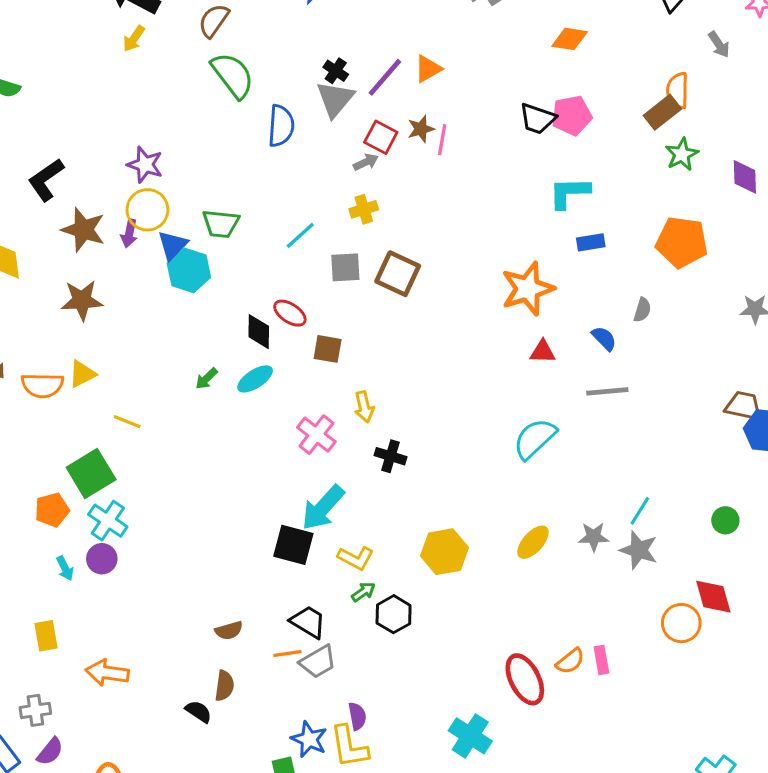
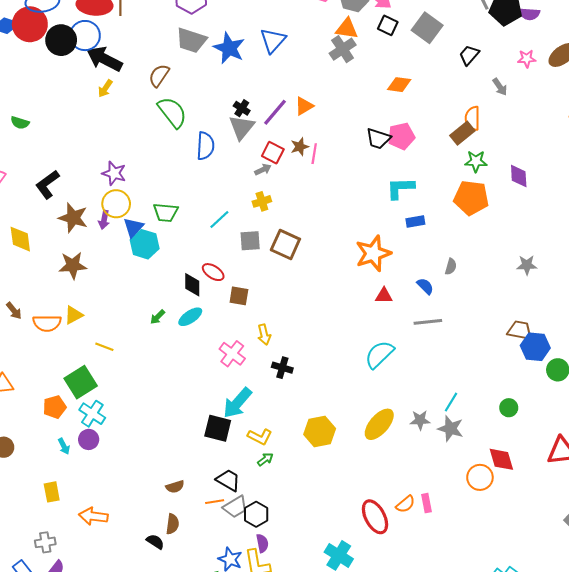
green star: (682, 154) -> (476, 161), turned 30
orange pentagon: (682, 242) -> (471, 198), moved
yellow ellipse: (533, 542) -> (379, 424), size x1.4
black hexagon: (394, 614) -> (256, 514), moved

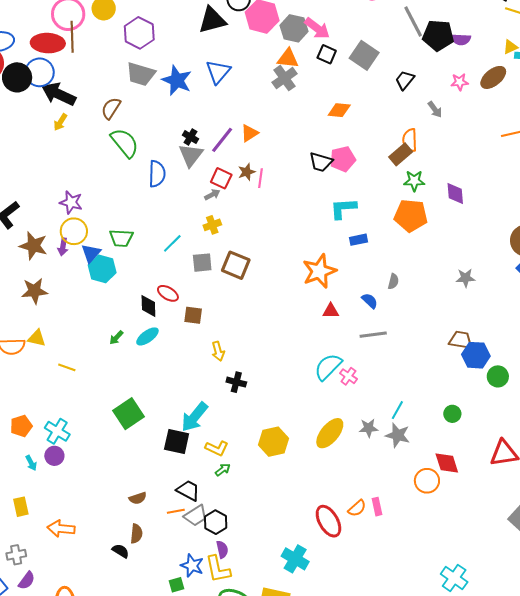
yellow triangle: (74, 315) -> (37, 338), turned 42
pink cross: (232, 354) -> (348, 376), moved, size x0.7
green square: (81, 382) -> (128, 414), moved

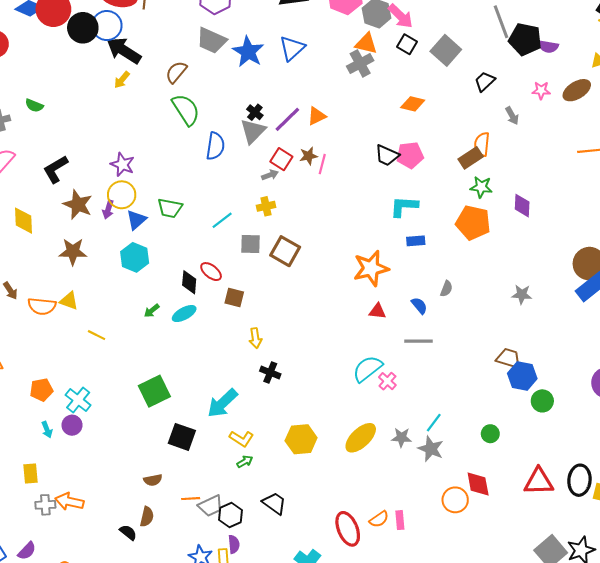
cyan hexagon: (102, 269) -> (135, 257), moved
black square: (177, 442) -> (182, 437), moved
black trapezoid: (188, 490) -> (274, 503), moved
gray cross: (16, 555) -> (45, 505), moved

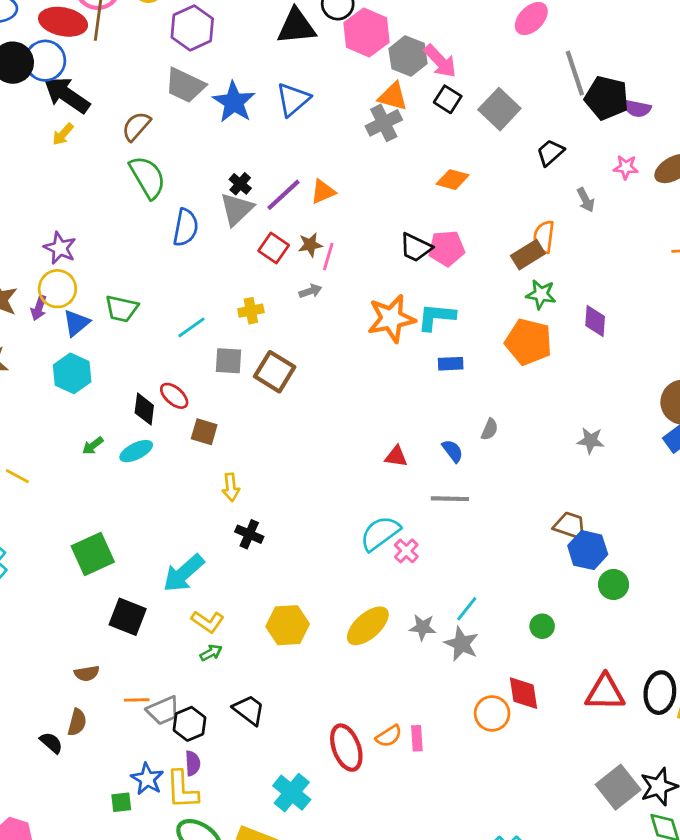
gray arrow: (270, 175) -> (310, 291), moved
orange star: (371, 268) -> (391, 319), moved

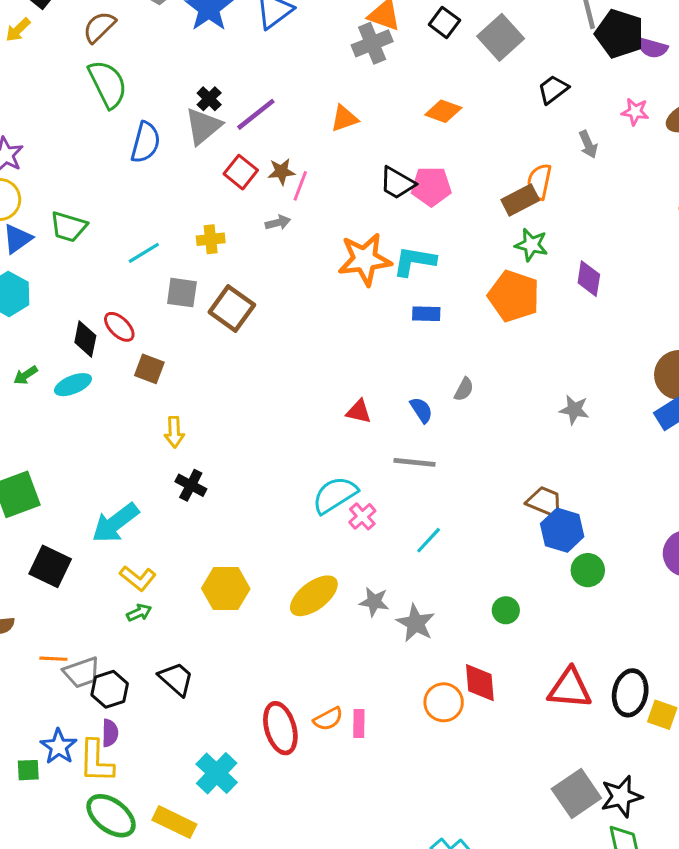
orange triangle: (323, 192) -> (344, 119), moved
cyan line: (467, 609) -> (429, 540), moved

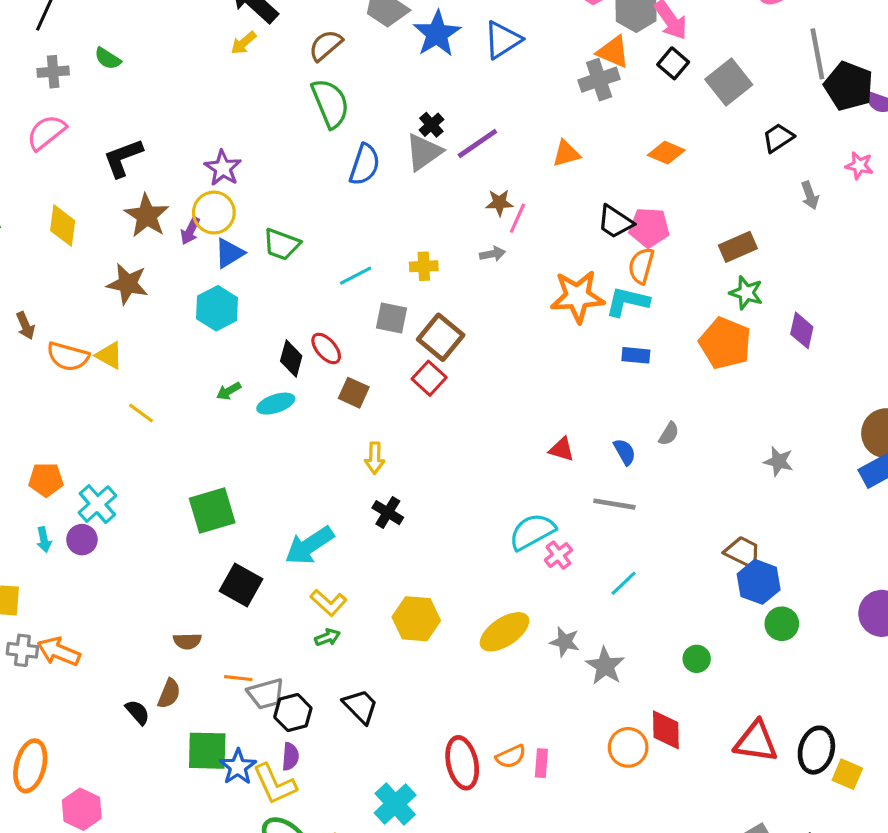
red square: (241, 172) -> (429, 378), moved
orange semicircle: (539, 182) -> (641, 266), moved
yellow L-shape: (96, 761) -> (275, 784), turned -30
green square: (28, 770) -> (207, 751), moved, size x1.8

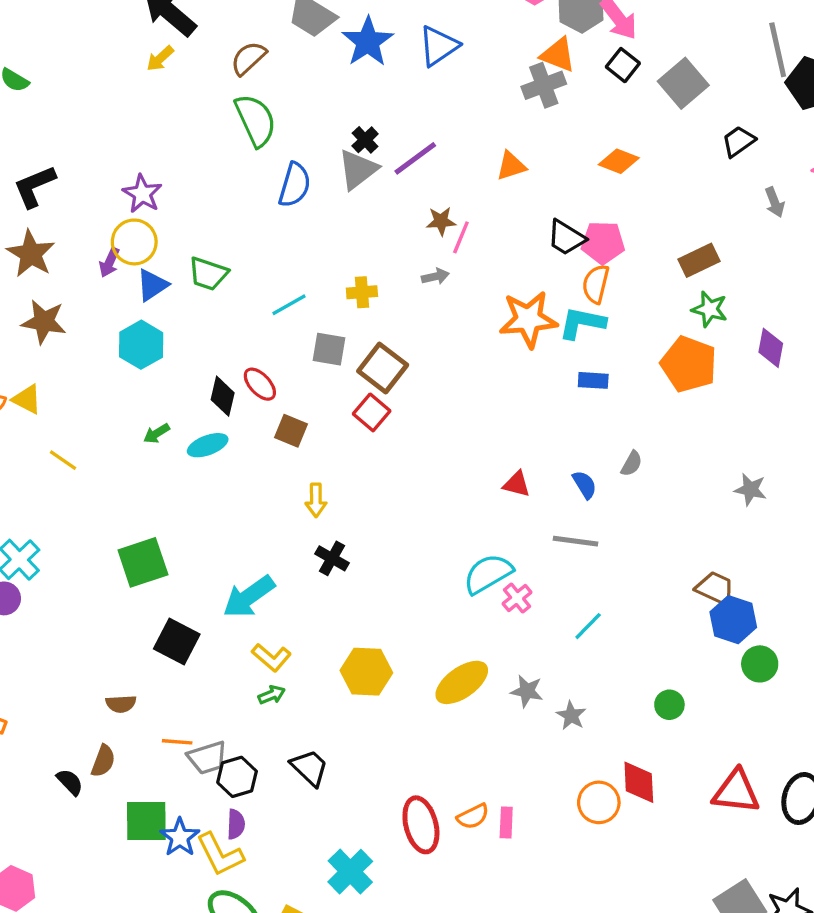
brown star: (147, 216) -> (31, 254), moved
gray star: (605, 666) -> (571, 716), size x0.7

